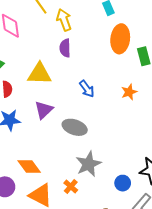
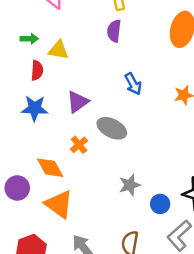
yellow triangle: (39, 74) -> (58, 50), moved, size x0.7
gray star: (88, 164) -> (130, 185), moved, size x0.7
orange cross: (71, 187) -> (79, 145), moved

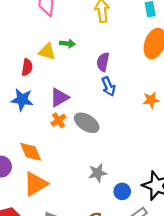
purple semicircle: (114, 31) -> (103, 62), moved
green arrow: (29, 39) -> (67, 44), moved
orange cross: (79, 145) -> (59, 120), moved
orange triangle: (59, 204) -> (35, 184), turned 48

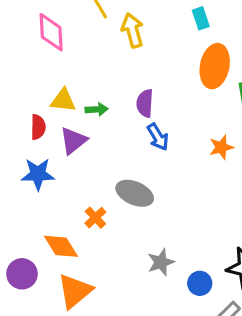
green arrow: (67, 44) -> (97, 109), moved
purple triangle: (59, 97) -> (73, 141), moved
orange cross: (59, 120) -> (95, 218), moved

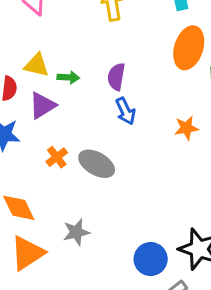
orange cross: (95, 218) -> (57, 157), moved
gray star: (161, 262) -> (76, 232), moved
blue circle: (200, 283) -> (151, 259), size x1.4

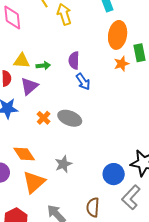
orange star: (186, 128) -> (121, 64), moved

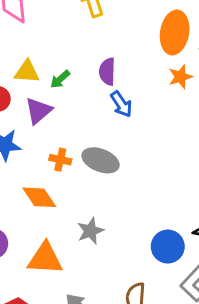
green arrow: (43, 66) -> (60, 79), turned 144
orange cross: (44, 118) -> (60, 160), turned -32
orange diamond: (24, 154) -> (39, 197), moved
orange triangle: (34, 182) -> (45, 259), turned 45

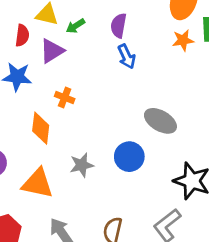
gray ellipse: (101, 160) -> (160, 121), moved
orange diamond: (39, 197) -> (41, 128), turned 32
blue circle: (168, 247) -> (129, 157), moved

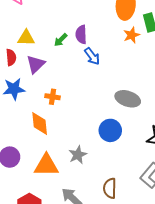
green arrow: (76, 26) -> (61, 40), moved
gray star: (82, 165) -> (78, 155), moved

